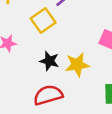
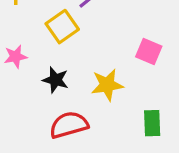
black star: (49, 61) -> (56, 80), moved

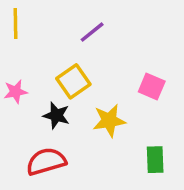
yellow square: (62, 27) -> (73, 81), moved
red semicircle: (69, 125) -> (46, 161), moved

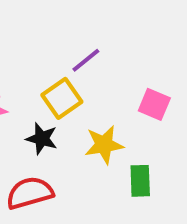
purple line: (92, 32) -> (86, 60), moved
green rectangle: (155, 160) -> (140, 181), moved

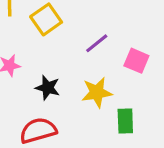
purple line: (86, 60) -> (97, 43), moved
yellow square: (62, 98) -> (46, 19), moved

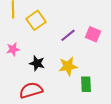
pink square: (136, 61) -> (93, 34), moved

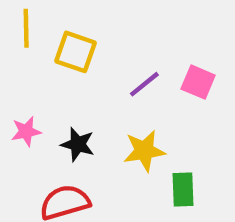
yellow square: (36, 20) -> (76, 52), turned -36
pink star: (13, 49) -> (26, 131), moved

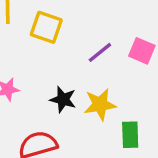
black star: (78, 144) -> (63, 99), moved

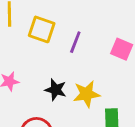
purple line: (100, 52) -> (75, 42), moved, turned -30

